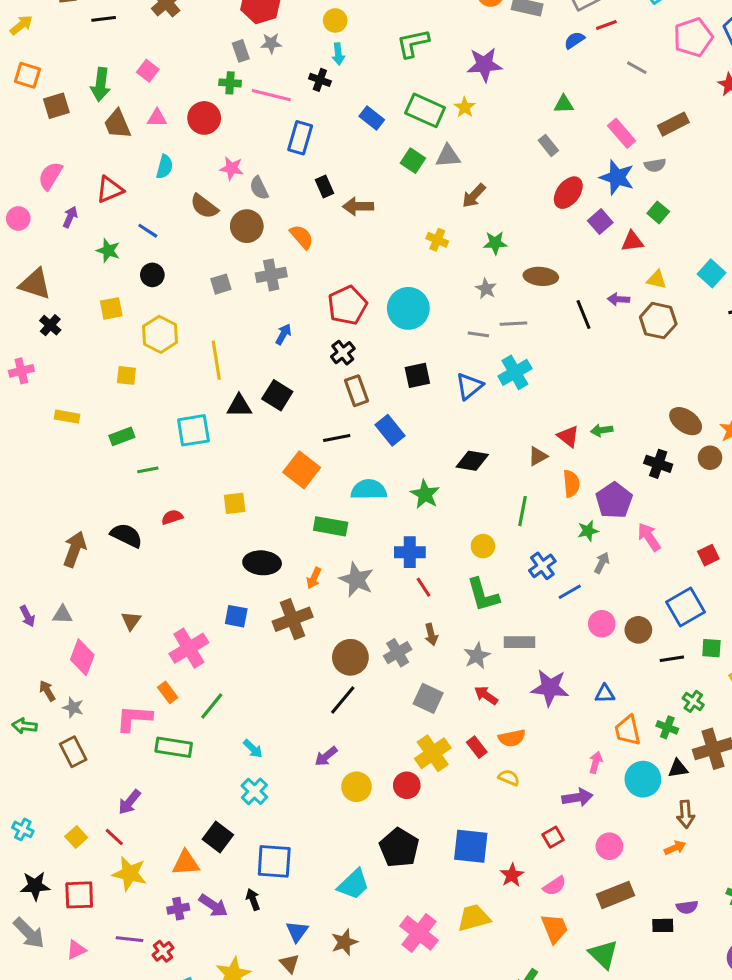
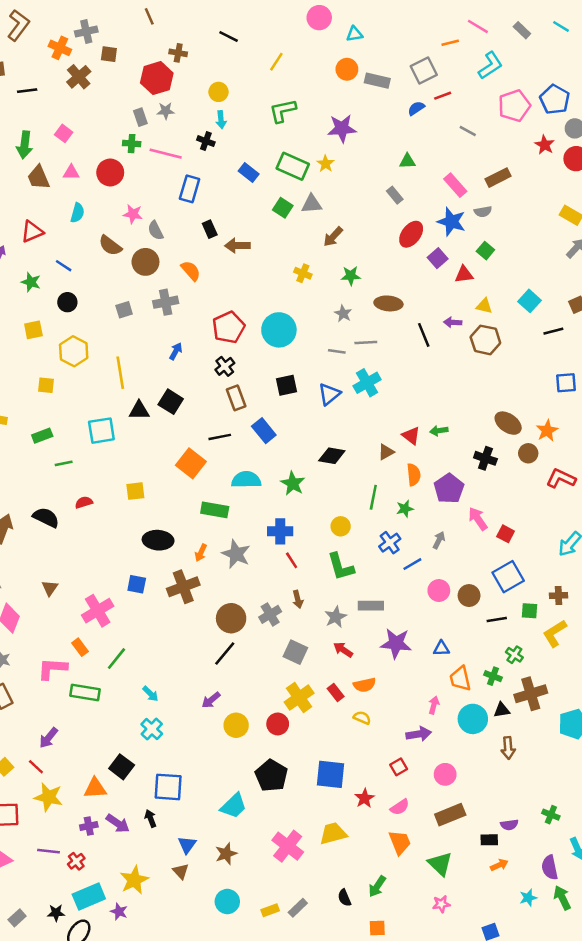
green star: (588, 531) -> (405, 509), moved
red square: (708, 555) -> (506, 534), moved, turned -36
orange arrow: (675, 848) -> (499, 865), moved

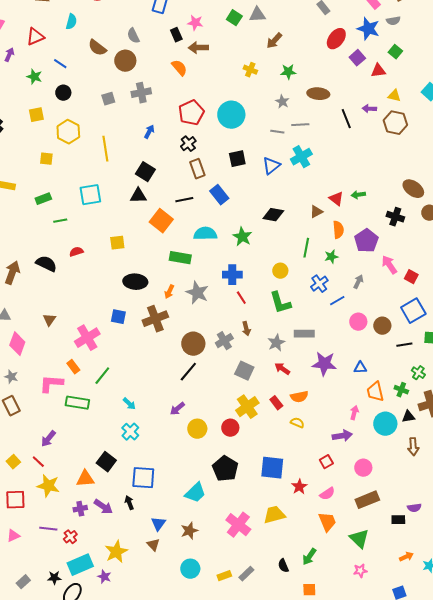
pink star: (133, 214) -> (195, 23), moved
orange semicircle: (191, 271) -> (179, 68), moved
black triangle: (139, 410) -> (138, 196), moved
orange arrow: (499, 865) -> (406, 557), moved

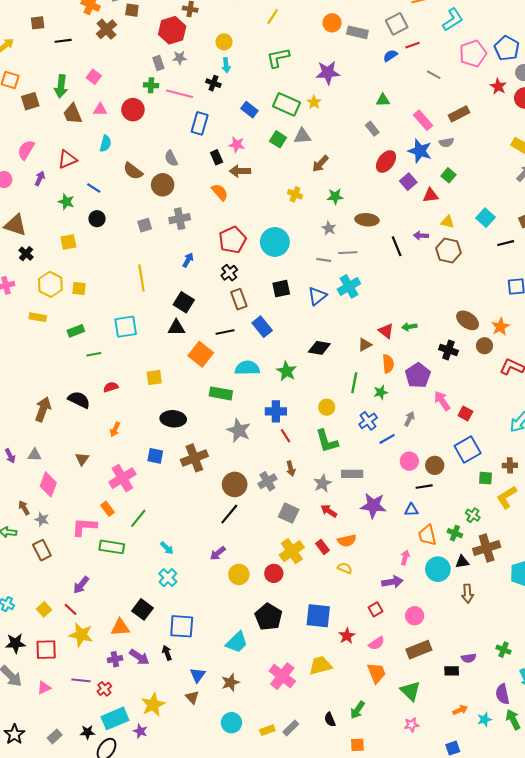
yellow hexagon: (68, 132) -> (50, 284), moved
orange arrow: (169, 292) -> (115, 429), moved
black line: (404, 345) -> (424, 487), moved

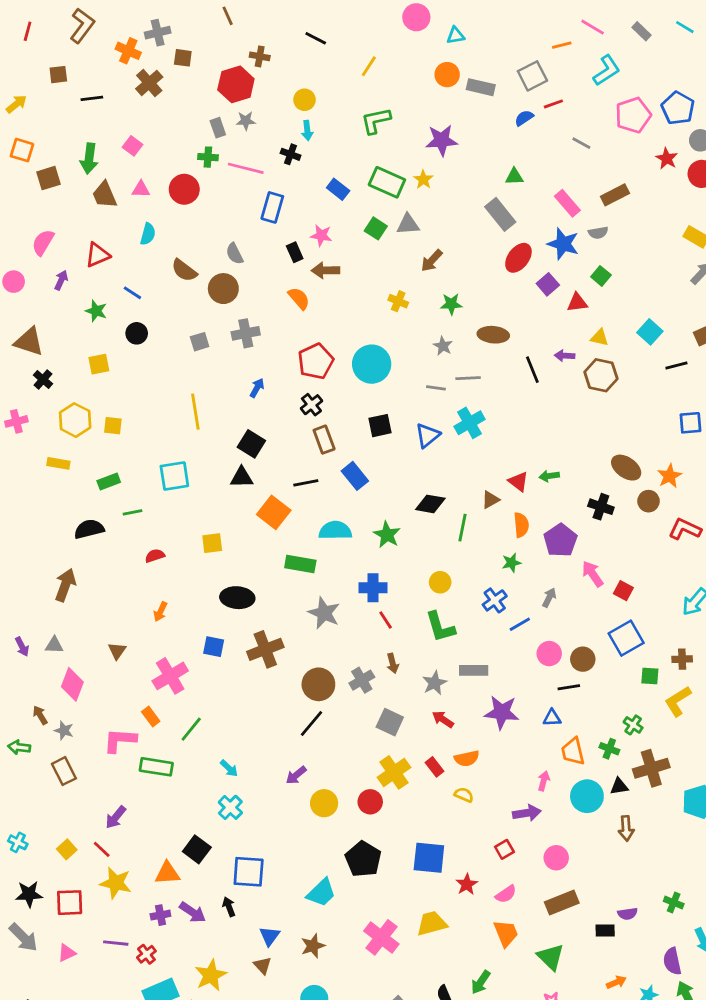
gray rectangle: (372, 129) -> (500, 214), size x1.6
green line: (354, 383) -> (463, 528), moved
black semicircle: (79, 400) -> (89, 529), moved, turned -40

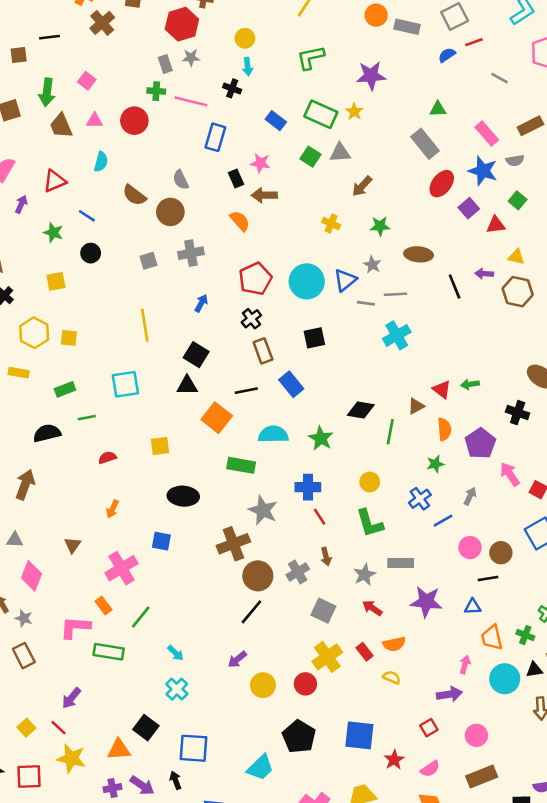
brown square: (58, 75) -> (19, 55), moved
blue triangle: (428, 435) -> (345, 280), moved
brown cross: (265, 649) -> (233, 544), moved

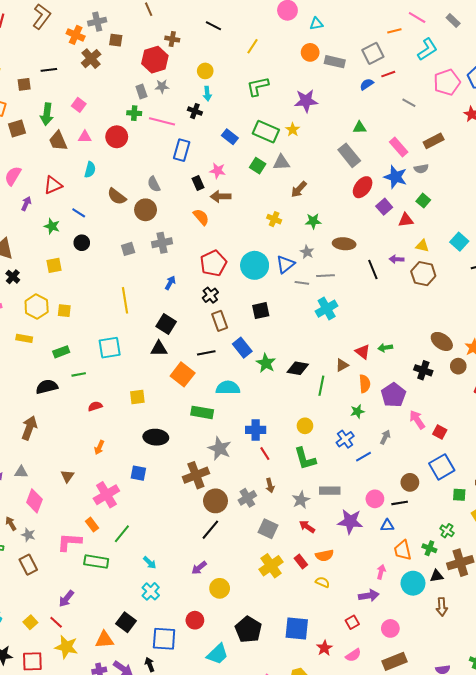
green star: (321, 438) -> (266, 363), moved
pink circle: (470, 548) -> (375, 499), moved
red circle: (305, 684) -> (195, 620), moved

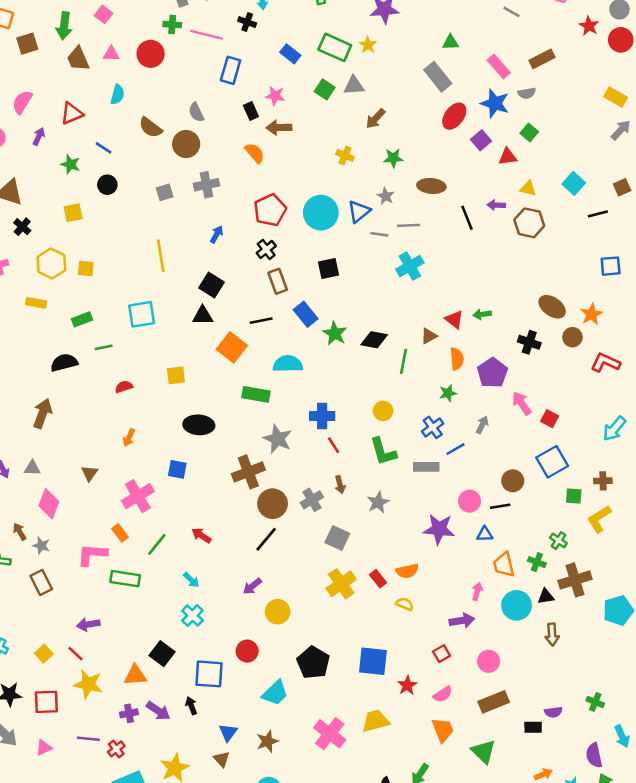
gray rectangle: (330, 491) -> (426, 467), moved
red arrow: (307, 527) -> (201, 535), moved
purple arrow: (66, 599) -> (88, 624), turned 42

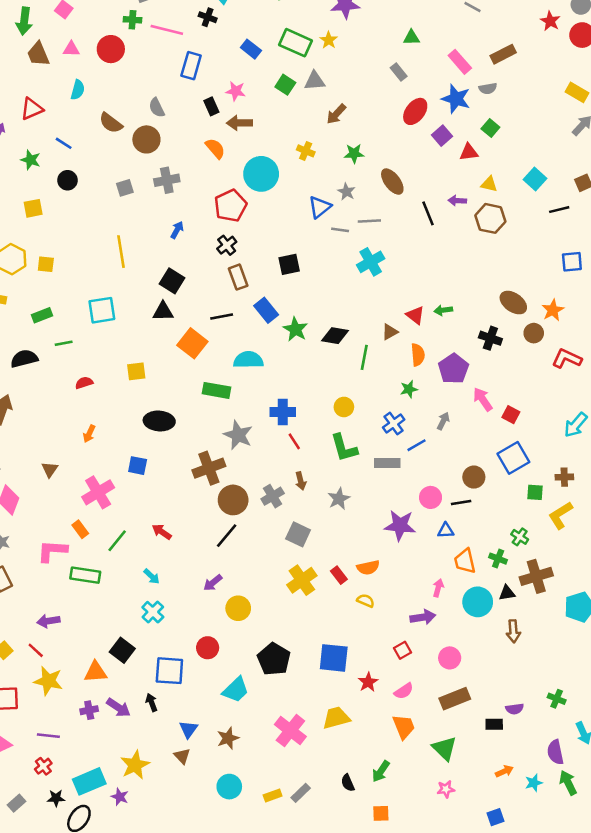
gray rectangle: (438, 77) -> (399, 72), size x0.6
brown ellipse: (431, 186) -> (392, 182), turned 48
cyan circle: (321, 213) -> (261, 174), moved
red cross: (116, 749) -> (43, 766), moved

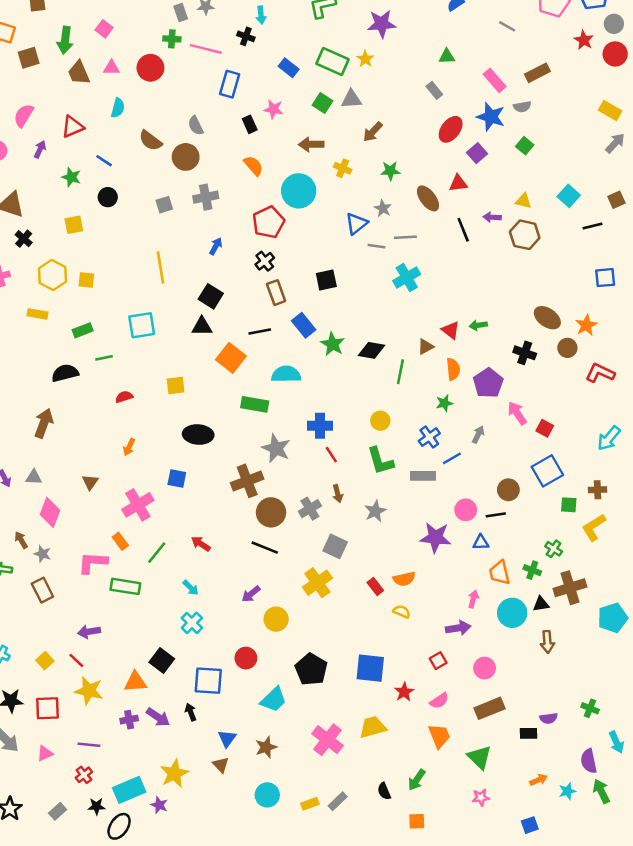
brown arrow: (239, 123) -> (311, 144), moved
red triangle: (469, 152) -> (458, 183), moved
black line: (227, 536) -> (265, 548), turned 72
yellow cross: (302, 580) -> (317, 583), moved

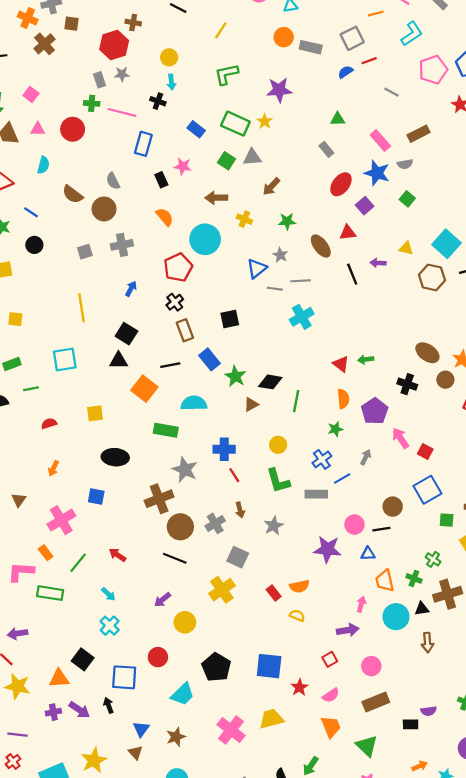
cyan square: (569, 196) -> (447, 244), size x1.4
brown hexagon: (525, 235) -> (432, 277), moved
brown triangle: (425, 347) -> (251, 404), moved

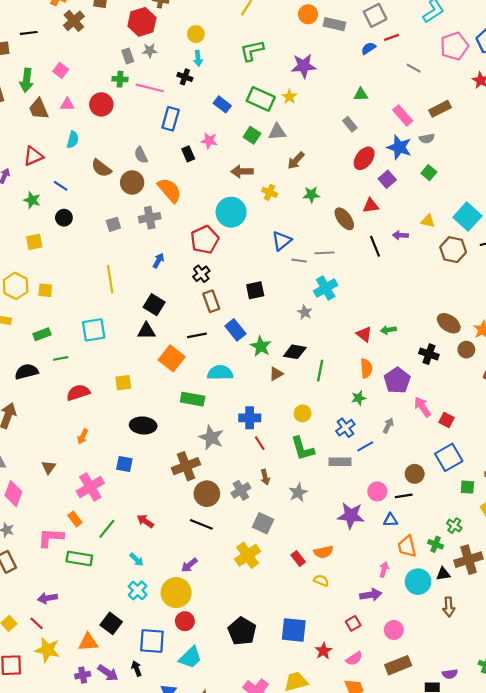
orange semicircle: (165, 217) -> (169, 190), moved, size x1.4
gray star: (280, 255) -> (305, 312), moved
red semicircle: (49, 423) -> (78, 393), size x1.5
yellow circle: (185, 622) -> (176, 593), moved, size x1.4
cyan trapezoid: (183, 694) -> (190, 657), moved

